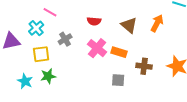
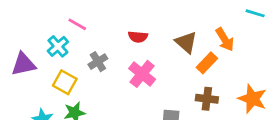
orange arrow: (157, 23) -> (225, 39), turned 120
orange rectangle: (119, 52) -> (207, 63), moved, turned -63
yellow square: (41, 54) -> (65, 82), turned 36

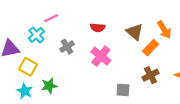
pink line: (77, 24) -> (51, 18), turned -56
yellow square: (65, 82) -> (28, 67), moved
brown cross: (207, 99) -> (150, 75), turned -35

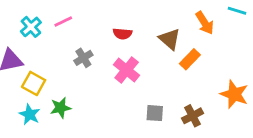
orange arrow: (164, 30) -> (205, 23), moved
cyan cross: (36, 35) -> (31, 27), moved
brown cross: (150, 75) -> (193, 116), moved

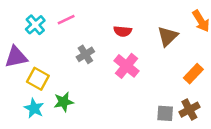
brown triangle: (170, 39) -> (168, 36), turned 35
orange rectangle: (190, 59) -> (193, 74), moved
gray square: (155, 113) -> (165, 113), moved

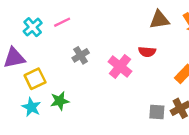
red semicircle: (123, 31) -> (147, 52), moved
brown triangle: (168, 36) -> (159, 20), moved, turned 35
yellow square: (38, 79) -> (35, 79), turned 35

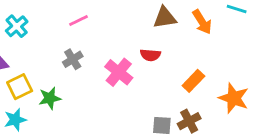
pink line: (62, 22) -> (78, 20), moved
green star: (60, 101) -> (50, 98), moved
cyan star: (31, 107) -> (15, 120), turned 30

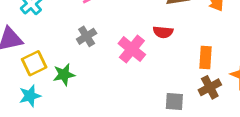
orange rectangle: (193, 81) -> (206, 58), turned -40
brown cross: (189, 121) -> (210, 87), moved

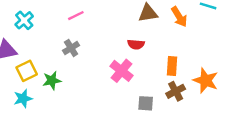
pink cross: (132, 49) -> (122, 71), moved

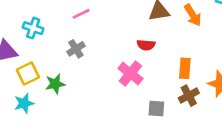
cyan cross: (24, 20) -> (33, 28), moved, turned -30

